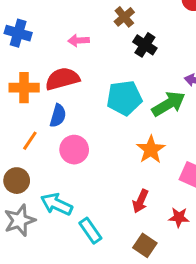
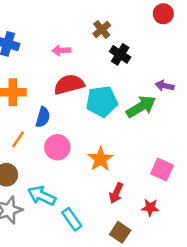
red semicircle: (62, 79) -> (69, 84), moved
orange star: (151, 150) -> (100, 159), moved

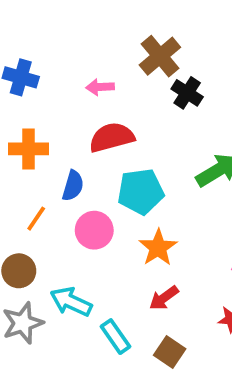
brown cross: (102, 29) -> (160, 56), size x1.5
cyan pentagon: (102, 101) -> (141, 191), moved
red arrow: (116, 193) -> (164, 298), moved, turned 30
brown square: (120, 232) -> (170, 352), moved

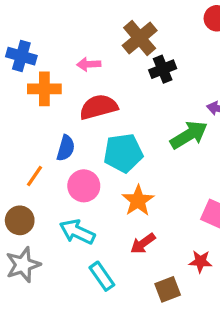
black cross: (187, 93) -> (163, 69), turned 35
orange cross: (28, 149) -> (44, 89), moved
cyan arrow: (71, 302) -> (77, 232), moved
brown square: (170, 352) -> (168, 289), moved, turned 35

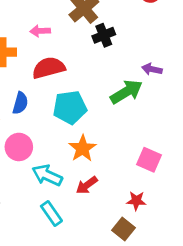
pink circle: (84, 186) -> (19, 147), moved
cyan arrow: (77, 232) -> (47, 175), moved
brown square: (168, 289) -> (124, 229), moved, turned -30

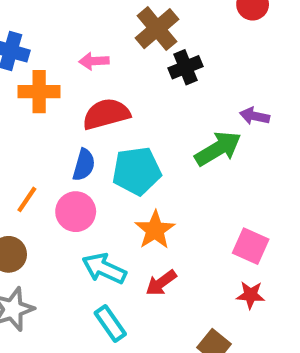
blue semicircle: (20, 103) -> (84, 165), moved
pink circle: (19, 147) -> (76, 212), moved
red star: (136, 201) -> (251, 295), moved

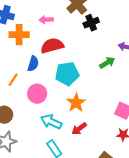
green arrow: (218, 149) -> (107, 63), size x0.7
blue semicircle: (84, 165) -> (33, 64), moved
orange line: (27, 199) -> (13, 80), moved

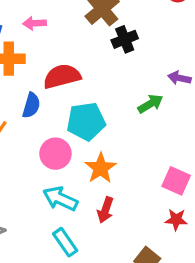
pink arrow: (46, 20) -> (35, 23), moved
pink circle: (37, 94) -> (55, 154), moved
red arrow: (79, 129) -> (105, 210), turned -35

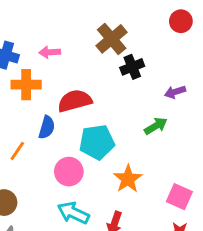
purple arrow: (179, 78) -> (175, 92), moved, turned -30
orange star: (101, 168) -> (128, 179), moved

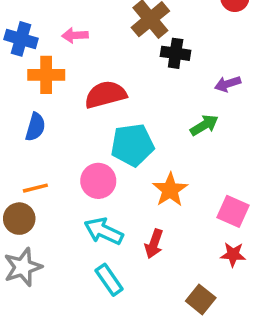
black cross: (132, 67) -> (176, 53), turned 30
blue semicircle: (47, 127) -> (35, 127), moved
orange line: (17, 151) -> (35, 188), moved, turned 42

